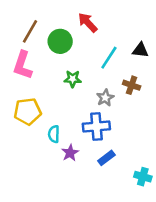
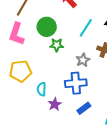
green circle: (60, 41) -> (47, 27), moved

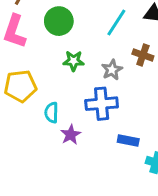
green star: (57, 45) -> (74, 61), moved
blue rectangle: (84, 108) -> (128, 141), moved, turned 48

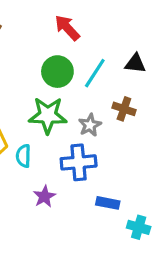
green circle: (59, 21) -> (57, 72), moved
green star: (74, 61) -> (48, 115), size x1.6
cyan semicircle: (51, 113) -> (23, 156), moved

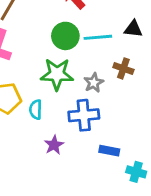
cyan line: (95, 73) -> (98, 37), turned 52

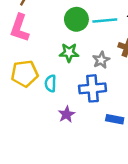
green star: (57, 74) -> (69, 53), size x0.7

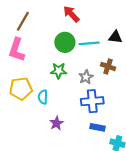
blue cross: (92, 88) -> (92, 101), moved

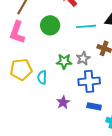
green circle: (65, 42) -> (50, 25), moved
green star: (59, 71) -> (64, 61), moved
purple star: (57, 123) -> (63, 102), moved

